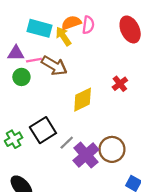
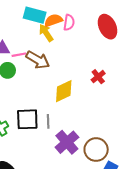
cyan rectangle: (40, 28) -> (35, 15), moved
black square: (43, 130) -> (27, 119), turned 30
gray line: (67, 143) -> (48, 121), moved, turned -48
brown circle: (112, 149) -> (96, 150), moved

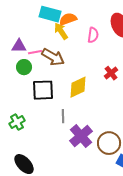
pink semicircle: (69, 22) -> (93, 35), moved
black square: (27, 119) -> (43, 90), moved

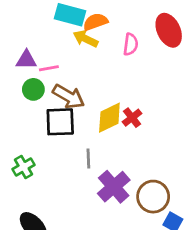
yellow arrow: (61, 31) -> (86, 39), turned -30
brown arrow: (53, 57) -> (69, 96), moved
red cross: (111, 73) -> (132, 118), moved

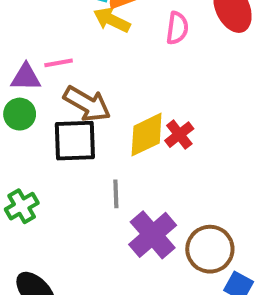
purple triangle: (26, 60) -> (26, 77), moved
green circle: (33, 89) -> (20, 114), moved

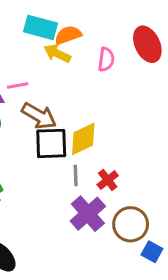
red cross: (179, 135) -> (108, 180), moved
black square: (75, 141) -> (51, 143), moved
gray line: (116, 194) -> (76, 175), moved

